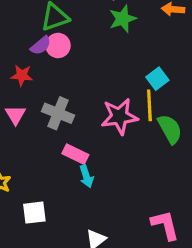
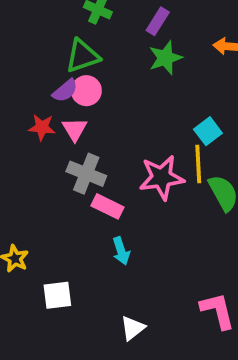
pink triangle: (15, 115) -> (75, 129), moved
pink rectangle: (75, 154) -> (108, 206), moved

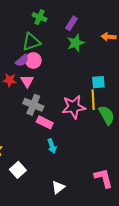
cyan square: (208, 131) -> (98, 82), turned 32
white square: (57, 295) -> (18, 170), turned -35

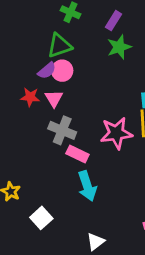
cyan arrow: (52, 146) -> (87, 186), size x1.5

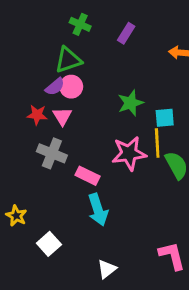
green star: (119, 47) -> (131, 103), moved
gray cross: (62, 130) -> (52, 153), moved

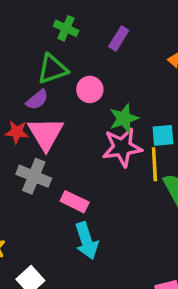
pink circle: (71, 87) -> (90, 89), moved
pink triangle: (62, 116) -> (46, 134), size x1.6
pink star: (129, 153) -> (122, 147), moved

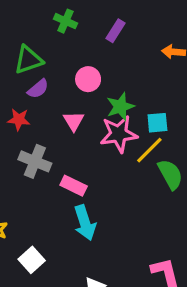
green triangle: (52, 69) -> (28, 60), moved
pink triangle: (46, 134) -> (74, 121), moved, size x0.6
yellow line: (154, 164) -> (149, 150), turned 48

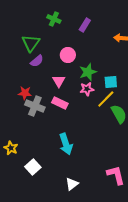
green triangle: (28, 60) -> (31, 43), turned -36
red star: (19, 119) -> (25, 93), moved
pink star: (119, 134) -> (87, 89), size x0.6
pink rectangle: (74, 186) -> (60, 103), moved

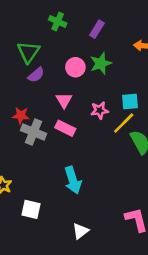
green star: (88, 72) -> (101, 63), moved
white square: (33, 167) -> (31, 209), turned -35

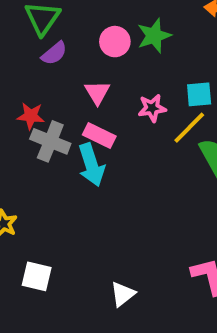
cyan arrow: (73, 180) -> (91, 165), moved
white square: (31, 209) -> (37, 276), moved

